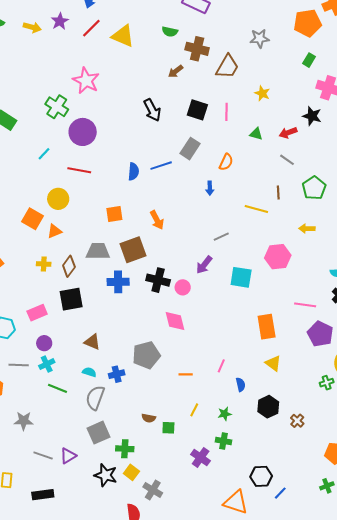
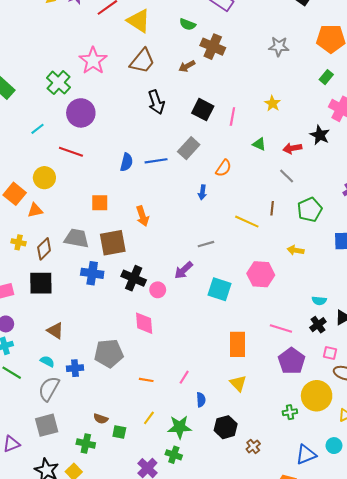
brown trapezoid: (227, 67) -> (142, 61), moved
green star: (225, 414) -> (180, 427), size x1.6
green cross: (125, 449) -> (86, 444), moved

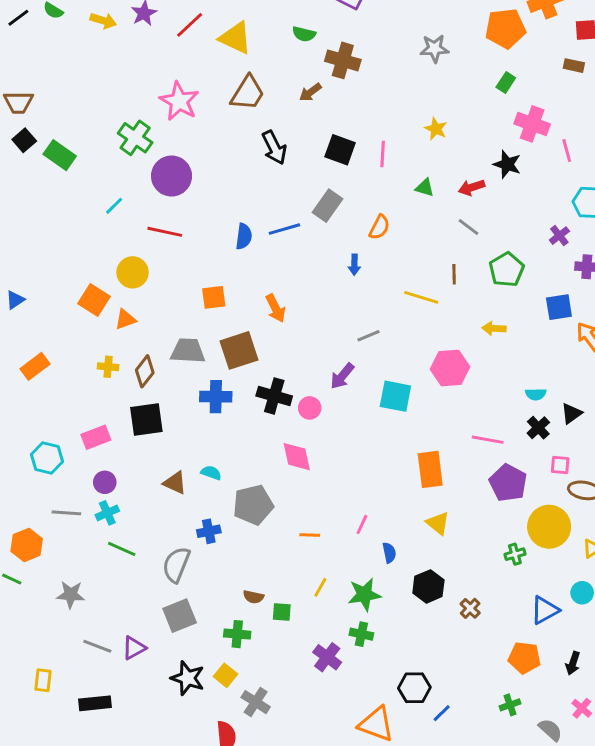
cyan semicircle: (47, 361) -> (211, 473), moved

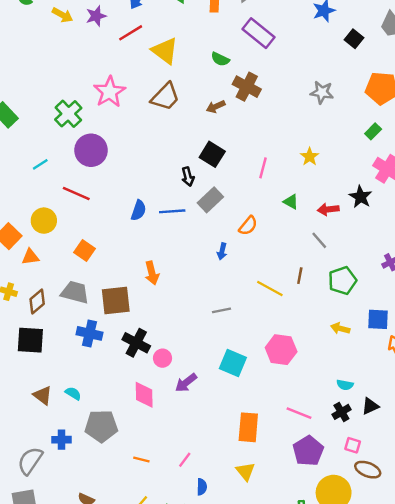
black arrow: (274, 148) -> (188, 177), moved, size x0.7
black square: (340, 150) -> (212, 154), moved
orange square: (214, 297) -> (85, 251), moved, turned 30
yellow arrow: (494, 328) -> (340, 328), moved
purple arrow: (342, 376) -> (186, 383), moved

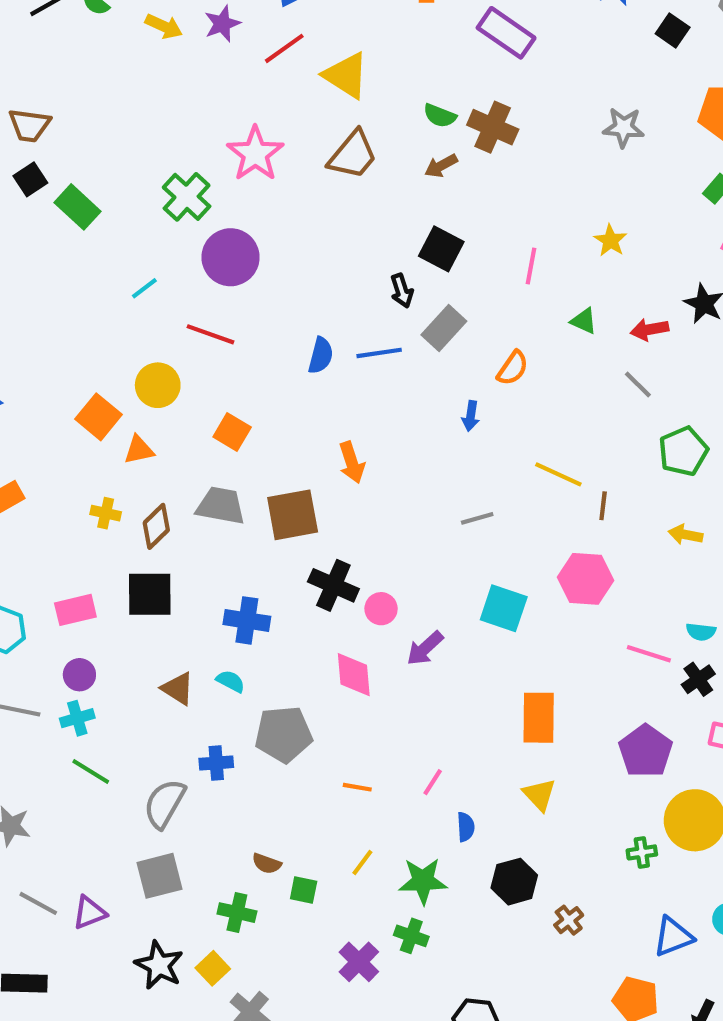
green semicircle: (220, 59) -> (440, 116), moved
brown line: (300, 276) -> (603, 506), moved
blue cross: (90, 333) -> (247, 620), moved
pink line: (299, 413) -> (649, 654), moved

